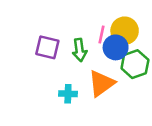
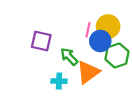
green arrow: (80, 50) -> (69, 57), moved, turned 144

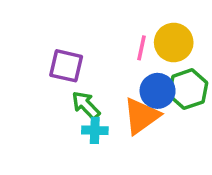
blue circle: (100, 41) -> (158, 91), moved
green arrow: (69, 57) -> (86, 105), moved

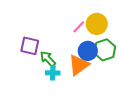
pink line: (141, 48) -> (79, 27), turned 32
purple square: (66, 66) -> (30, 46), moved

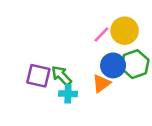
purple square: (30, 46) -> (38, 76), moved
orange triangle: (79, 65) -> (101, 83), size x0.7

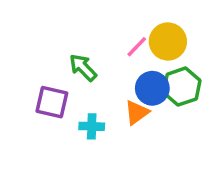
green arrow: (62, 76) -> (83, 67), moved

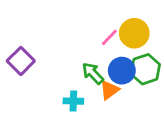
green arrow: (83, 67) -> (93, 73), moved
purple square: (52, 102) -> (21, 61), moved, turned 32

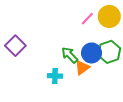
yellow circle: (134, 33) -> (109, 16), moved
pink line: (109, 37) -> (87, 19), moved

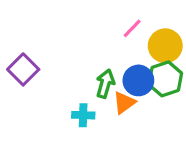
yellow circle: (109, 16) -> (165, 46), moved
green arrow: (70, 55) -> (105, 84), turned 60

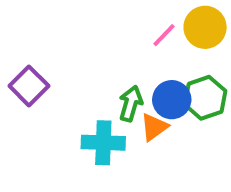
yellow circle: (165, 46) -> (205, 27), moved
cyan cross: (83, 115) -> (103, 143), size x1.5

